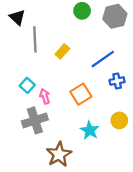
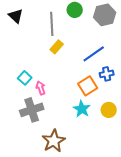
gray line: (35, 39) -> (52, 24), moved
orange square: (81, 94) -> (88, 86), moved
cyan star: (90, 130) -> (82, 109), moved

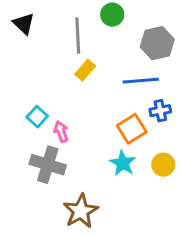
gray hexagon: (105, 15) -> (157, 43), moved
blue line: (94, 54) -> (141, 81), turned 30
gray cross: (32, 110) -> (48, 165), turned 35

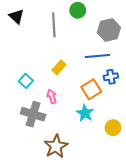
yellow rectangle: (85, 70) -> (59, 67), moved
pink arrow: (61, 132) -> (52, 96), moved
yellow circle: (163, 165) -> (113, 128), moved

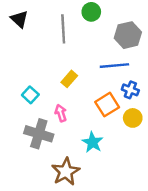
blue cross: (111, 77) -> (130, 90), turned 32
cyan star: (85, 113) -> (92, 142), moved
yellow circle: (113, 128) -> (133, 118), moved

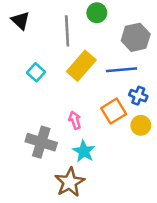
yellow rectangle: (69, 79) -> (81, 66), moved, size x1.6
cyan square: (30, 95) -> (36, 72), moved
pink arrow: (61, 113) -> (75, 120), moved
cyan star: (92, 142) -> (84, 151), moved

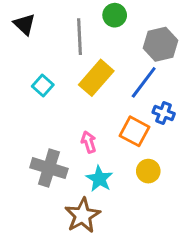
blue line: (121, 70) -> (144, 82), turned -48
orange square: (114, 111) -> (135, 131), turned -30
yellow circle: (141, 125) -> (148, 171), moved

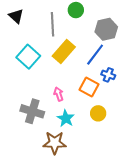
cyan square: (43, 85) -> (28, 57), size x1.6
brown star: (83, 215) -> (55, 143), turned 30

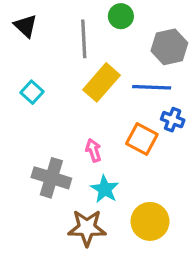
blue line: (95, 55) -> (152, 87), turned 55
cyan square: (28, 57) -> (32, 92), moved, size x0.6
yellow circle: (98, 113) -> (150, 221), moved, size x1.5

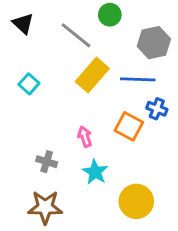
gray line: (84, 39) -> (76, 35), turned -48
gray cross: (51, 178) -> (47, 162), size x0.6
brown star: (87, 228) -> (45, 207), moved

